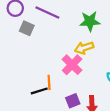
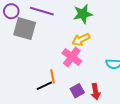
gray square: (27, 28) -> (25, 29), size x1.6

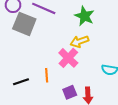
green star: (83, 14) -> (84, 16), turned 30
black line: (44, 86) -> (21, 82), moved

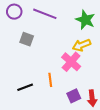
gray square: (24, 24) -> (27, 39), moved, size x0.6

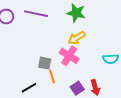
gray square: (27, 39) -> (45, 63), moved

